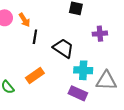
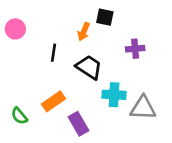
orange arrow: (24, 20) -> (84, 32), moved, turned 56
purple rectangle: (78, 93) -> (79, 124), moved, turned 36

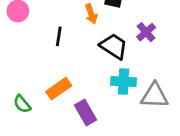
orange arrow: (84, 32) -> (91, 14), turned -42
purple cross: (135, 49) -> (146, 32), turned -36
black trapezoid: (89, 67) -> (114, 46), moved

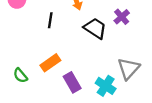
cyan cross: (124, 81) -> (106, 86), moved, turned 30
gray triangle: (155, 96) -> (129, 69), turned -50

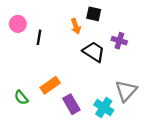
purple cross: (122, 17) -> (119, 41), turned -32
black line: (50, 20) -> (39, 37), moved

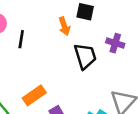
black trapezoid: (94, 52) -> (85, 56), turned 40

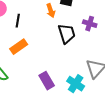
orange rectangle: (34, 95) -> (19, 47), moved

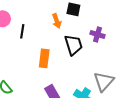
orange rectangle: (19, 47) -> (44, 58), moved, turned -48

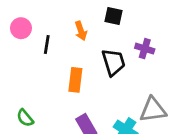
orange arrow: (57, 21) -> (81, 31), moved
gray triangle: (104, 81) -> (153, 110), turned 40

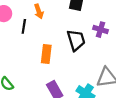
orange arrow: (81, 31) -> (39, 11), moved

